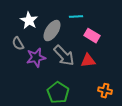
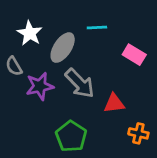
pink rectangle: (92, 36) -> (134, 55), moved
red triangle: (88, 61) -> (114, 103), moved

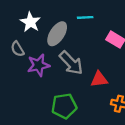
green pentagon: (71, 136) -> (64, 106), turned 30

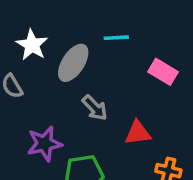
gray arrow: (71, 63) -> (95, 108), size x0.7
purple star: (38, 65) -> (44, 144), moved

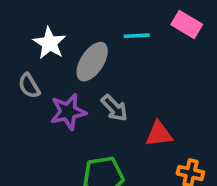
pink rectangle: (163, 72) -> (187, 25), moved
purple star: (44, 144) -> (68, 112), moved

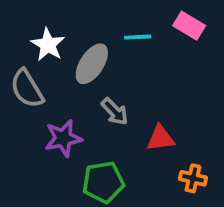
gray semicircle: (29, 86) -> (27, 89), size x1.5
purple star: (68, 112) -> (63, 138), moved

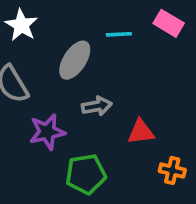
white star: (48, 45) -> (21, 25), moved
gray arrow: (115, 112) -> (97, 106), turned -56

